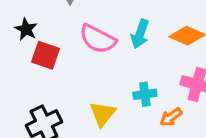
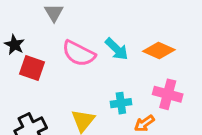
cyan arrow: (140, 34) -> (117, 49), turned -65

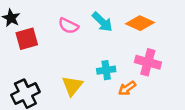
pink semicircle: (79, 53) -> (68, 26), size x0.7
red square: (32, 68) -> (27, 39), turned -35

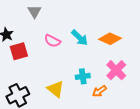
pink cross: (148, 62) -> (116, 70), turned 30
yellow triangle: (72, 86) -> (56, 89), turned -30

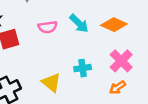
pink semicircle: (52, 41) -> (48, 27), turned -35
orange arrow: (99, 91) -> (118, 87), moved

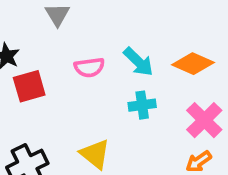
cyan cross: (83, 68) -> (142, 105), moved

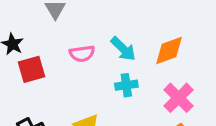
orange diamond: (193, 64) -> (169, 50), turned -44

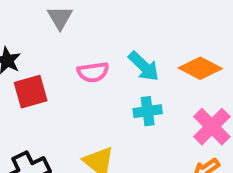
orange diamond: (169, 50) -> (200, 68), turned 48

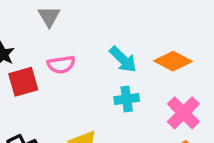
pink semicircle: (93, 72) -> (61, 65), moved

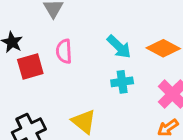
pink semicircle: (61, 65) -> (64, 51), turned 95

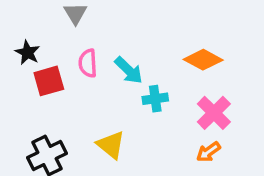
cyan arrow: (119, 47) -> (129, 70), moved

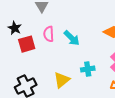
cyan cross: (155, 99) -> (88, 69), moved
yellow triangle: (111, 145) -> (62, 80), turned 42

